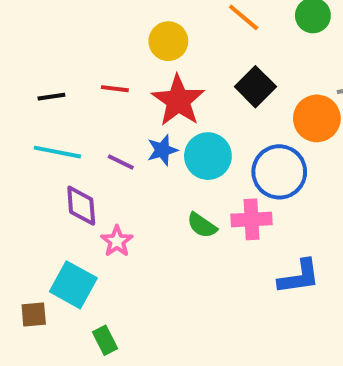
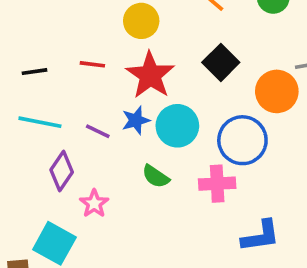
purple diamond: (81, 206) -> (62, 171), turned 39
green semicircle: (202, 225) -> (156, 176), moved

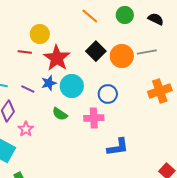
yellow circle: (141, 21) -> (40, 34), moved
orange circle: (277, 91) -> (122, 56), moved
blue circle: (242, 140) -> (108, 94), size x0.7

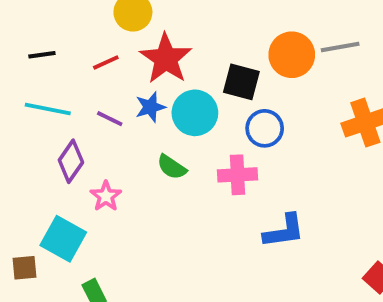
black square: (96, 51) -> (241, 82), moved, turned -30
red line: (25, 52) -> (106, 62), moved, turned -32

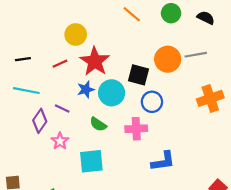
purple line: (110, 119) -> (62, 109), moved
cyan square: (63, 239) -> (91, 161), moved, turned -35

